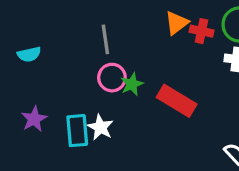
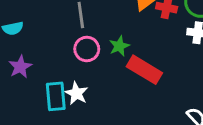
green star: (132, 84) -> (119, 46), moved
purple star: (34, 119) -> (20, 67), moved

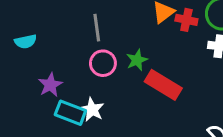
purple star: (20, 67) -> (50, 85), moved
cyan rectangle: (56, 96) -> (70, 113), turned -64

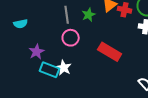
green star: (137, 60) -> (89, 15), moved

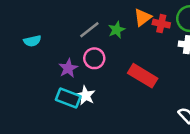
gray line: (67, 15) -> (89, 30), turned 60
purple star: (37, 52) -> (68, 68), moved

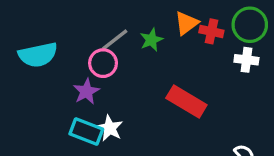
cyan semicircle: (32, 41) -> (38, 55), size x1.6
pink circle: (94, 58) -> (103, 63), moved

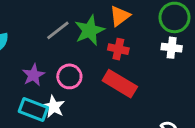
red cross: (211, 31) -> (118, 49), moved
green star: (151, 40) -> (90, 30), size x1.5
pink circle: (103, 63) -> (69, 76), moved

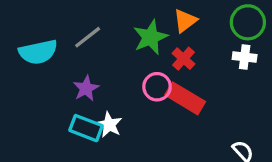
gray line: (58, 30) -> (88, 37), moved
red cross: (118, 49) -> (183, 59), turned 30
pink circle: (69, 76) -> (157, 87), moved

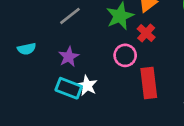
cyan semicircle: (38, 52) -> (27, 49), moved, size x0.6
red rectangle: (185, 98) -> (149, 83), moved, turned 52

